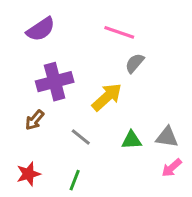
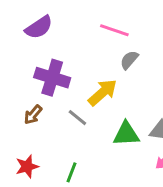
purple cross: (55, 82) -> (52, 78), turned 32
gray line: (81, 137) -> (77, 118), moved
green triangle: (132, 140) -> (126, 134), size x1.4

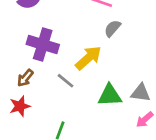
red star: (27, 166) -> (20, 106), moved

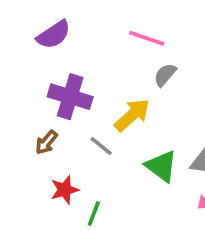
green triangle: (110, 95) -> (161, 166), turned 40
red star: (20, 106) -> (65, 190), moved

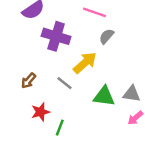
purple cross: (70, 97) -> (56, 36), moved
green triangle: (161, 166) -> (104, 96), turned -30

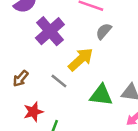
purple cross: (56, 36) -> (50, 31), turned 32

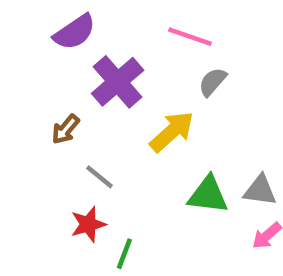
brown arrow: (21, 79) -> (66, 129), moved
gray line: (59, 81) -> (99, 177), moved

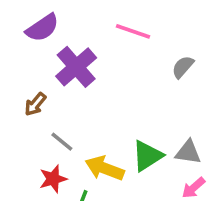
gray semicircle: (213, 82) -> (183, 67), moved
yellow arrow: (172, 132) -> (105, 168), moved, turned -117
green triangle: (208, 195) -> (147, 156), turned -40

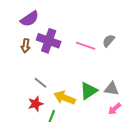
pink line: (133, 31) -> (86, 46), moved
purple cross: (76, 67) -> (49, 41), turned -30
brown arrow: (35, 104) -> (26, 46), moved, turned -32

